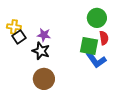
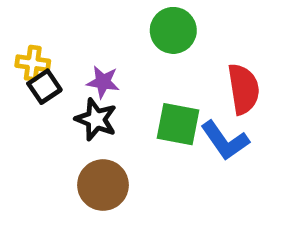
green circle: (97, 18) -> (173, 30), moved
red semicircle: (104, 38) -> (244, 89), size x1.5
green square: (89, 46) -> (178, 124), moved

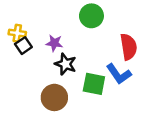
black star: (96, 119) -> (66, 64), moved
green square: (178, 124) -> (94, 84), moved

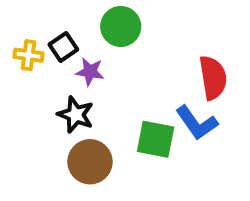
green circle: (91, 16) -> (121, 26), moved
black square: (23, 46) -> (63, 47), moved
black star: (66, 64) -> (76, 115), moved

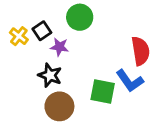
yellow cross: (29, 55) -> (19, 36), turned 30

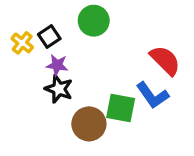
purple star: (59, 47) -> (57, 65), moved
red semicircle: (140, 51) -> (165, 60), turned -36
brown circle: (59, 106) -> (89, 124), moved

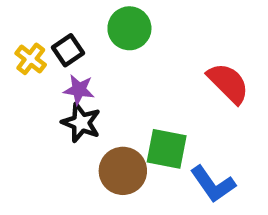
blue L-shape: (152, 95) -> (213, 184), moved

